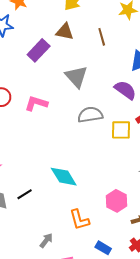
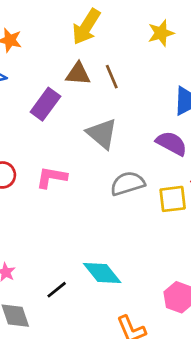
brown line: (102, 37) -> (112, 77), moved
black line: (25, 194) -> (57, 290), moved

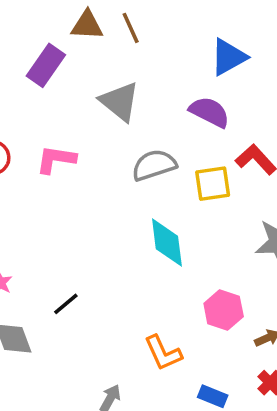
cyan diamond: (102, 273) -> (167, 242), moved, turned 33

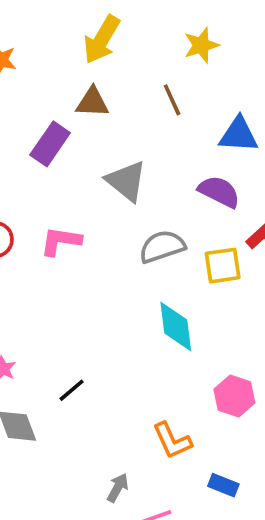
brown line: (131, 28) -> (172, 100), moved
blue triangle: (229, 57) -> (239, 135), turned 33

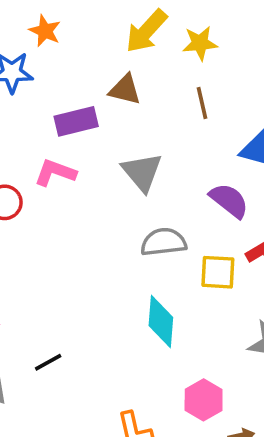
yellow star: (201, 45) -> (200, 43), moved
purple rectangle: (50, 144) -> (76, 121), turned 30
pink L-shape: (61, 241) -> (55, 173), moved

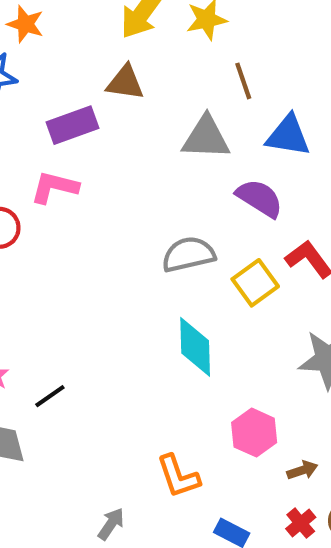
brown line: (202, 103) -> (243, 81), moved
gray triangle: (142, 172) -> (206, 138), moved, turned -42
yellow square: (218, 272) -> (255, 283), turned -33
black line: (48, 362) -> (50, 396), moved

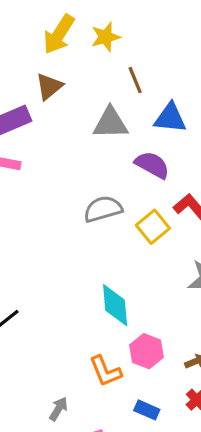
brown triangle: (125, 82) -> (49, 86), turned -44
cyan diamond: (195, 347) -> (115, 305), moved
pink hexagon: (254, 433) -> (146, 351), moved

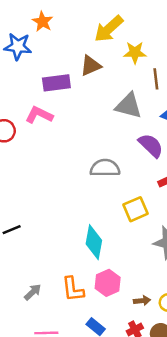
yellow star: (106, 37) -> (135, 53), moved
yellow square: (153, 227) -> (135, 209), moved
gray arrow: (58, 409) -> (33, 292), moved

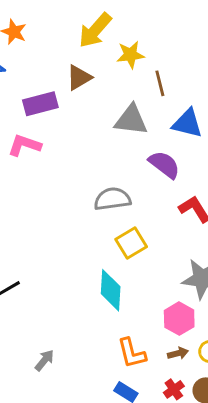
yellow square: (135, 209) -> (131, 243), moved
pink hexagon: (108, 283) -> (179, 319), moved
orange L-shape: (73, 289) -> (132, 353), moved

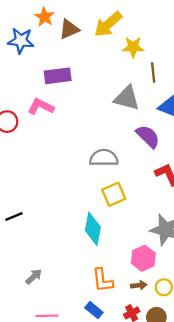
brown triangle: (79, 78) -> (69, 29), moved

